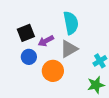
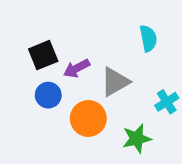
cyan semicircle: (71, 23) -> (148, 38), moved, size x0.7
green star: (96, 85) -> (137, 139), moved

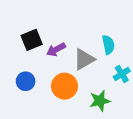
cyan semicircle: (148, 38) -> (108, 45), moved
blue circle: (48, 95) -> (26, 81), moved

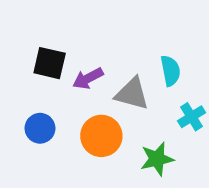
black square: (32, 40) -> (50, 63), turned 35
gray triangle: (84, 59) -> (132, 94), turned 45

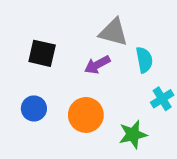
purple arrow: (88, 78) -> (97, 65), moved
gray triangle: (132, 94) -> (113, 32), moved

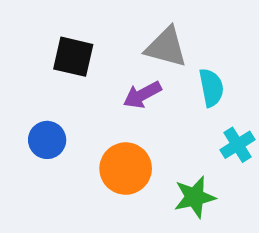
black square: (42, 53) -> (73, 57), moved
blue circle: (34, 108) -> (47, 140), moved

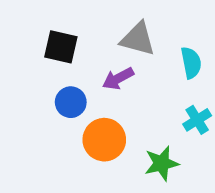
cyan semicircle: (211, 88) -> (191, 63), moved
blue circle: (47, 140) -> (71, 102), moved

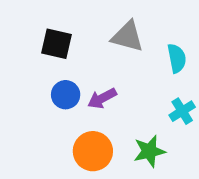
purple arrow: (118, 78) -> (102, 98), moved
orange circle: (104, 140) -> (93, 151), moved

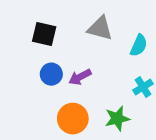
cyan semicircle: (177, 58) -> (139, 45), turned 35

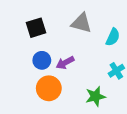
black square: (44, 34) -> (36, 28), turned -30
orange circle: (73, 119) -> (49, 88), moved

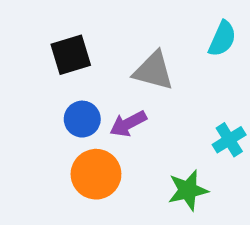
gray triangle: (81, 23) -> (153, 71), moved
cyan semicircle: (113, 37) -> (222, 39), moved

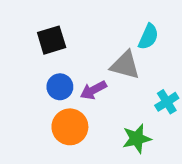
cyan semicircle: (222, 39) -> (148, 37), moved
gray triangle: (153, 71) -> (125, 65), moved

